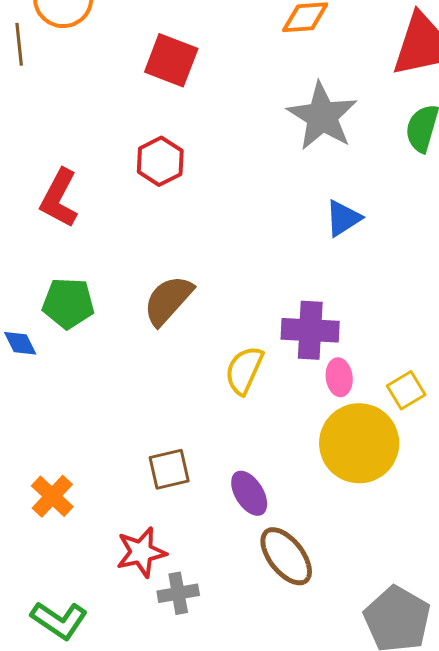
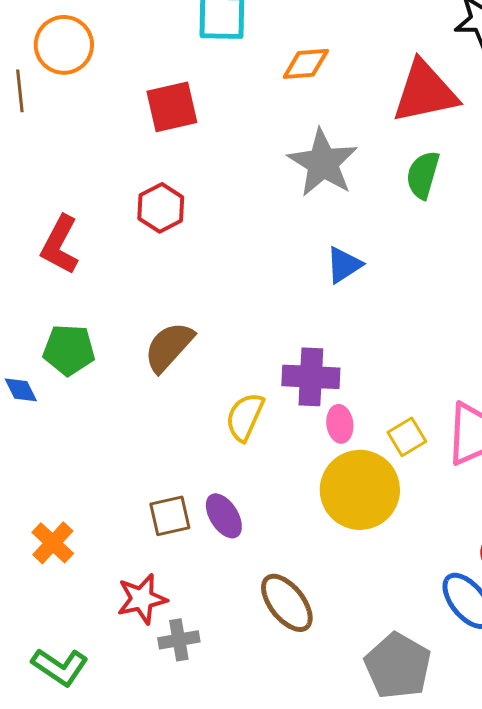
red square: (171, 60) -> (172, 107), turned -34
purple ellipse: (249, 493) -> (224, 516), moved

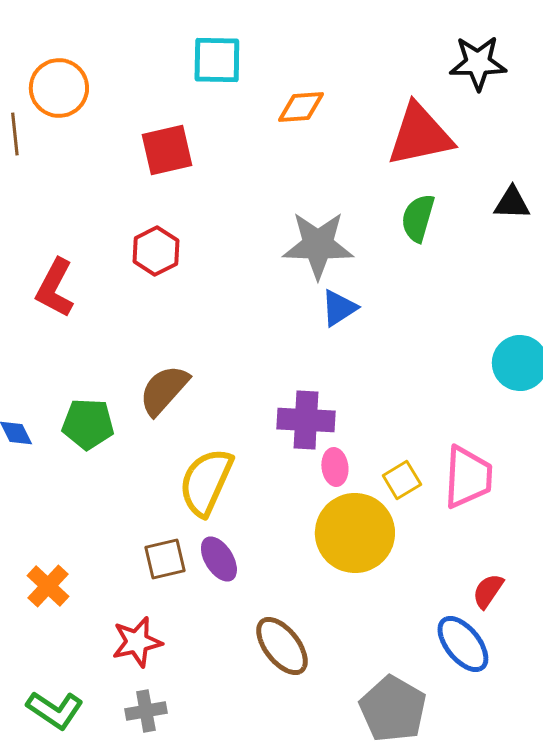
gray star: (323, 163) -> (318, 245), moved, turned -30
green pentagon: (69, 350) -> (88, 424), moved
yellow semicircle: (245, 417) -> (206, 482), moved, size x1.4
gray cross: (179, 640) -> (146, 711), moved

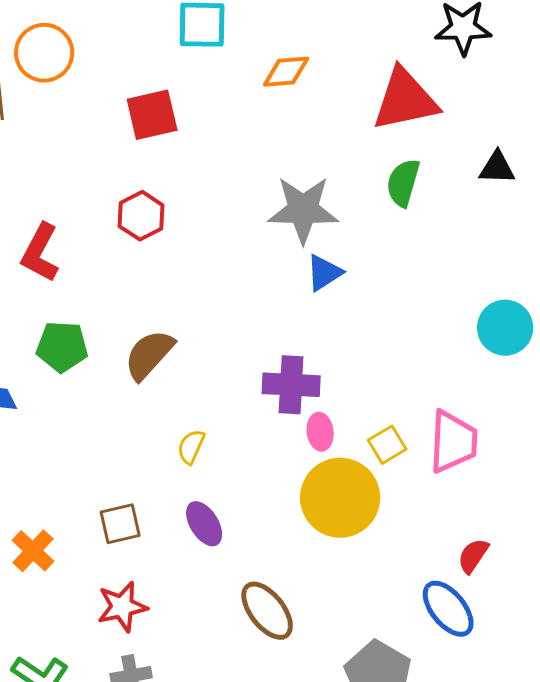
green pentagon: (88, 424) -> (62, 347), moved
yellow semicircle: (206, 482) -> (191, 447), size x0.5
brown square: (165, 559) -> (120, 524), moved

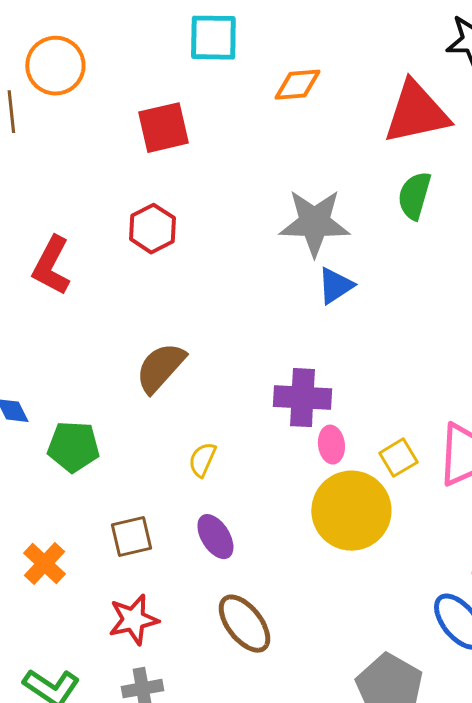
green pentagon: (62, 347) -> (73, 447), moved
brown ellipse: (267, 611) -> (244, 624), moved

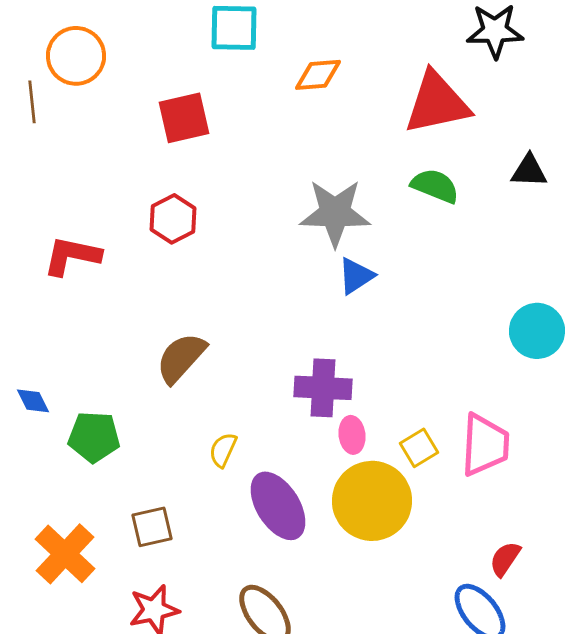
green semicircle: (414, 196) -> (435, 186), turned 96
red L-shape: (51, 266) -> (72, 256), turned 74
purple ellipse: (215, 537) -> (278, 506), moved, size x1.5
orange cross: (44, 564) -> (65, 554), size x1.4

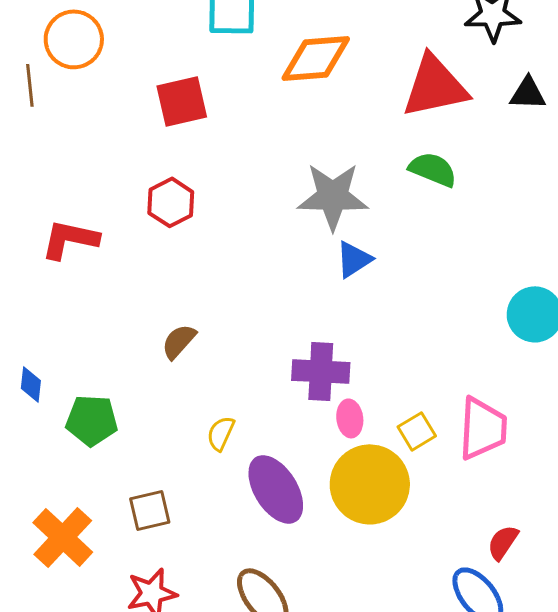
orange diamond: (318, 75) -> (316, 58), size x1.5
black triangle: (529, 171) -> (528, 93), moved
brown semicircle: (181, 358) -> (179, 341), size x0.7
blue diamond: (33, 401) -> (31, 384), turned 33

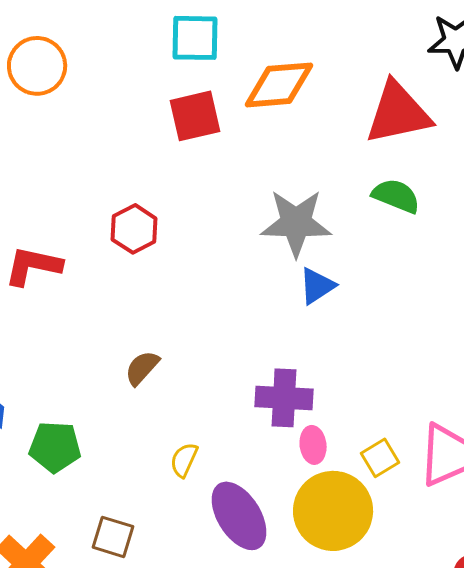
red square: (182, 101) -> (195, 116), moved
brown square: (150, 510) -> (113, 537), turned 30

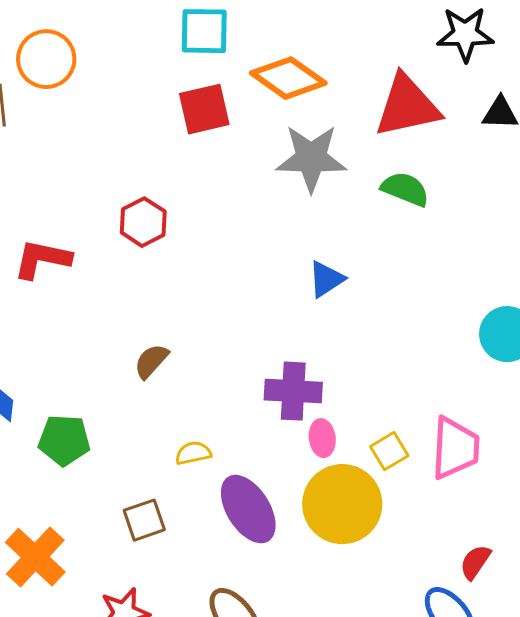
orange diamond: (279, 85) -> (288, 78), turned 40
gray star: (296, 223) -> (311, 158), moved
yellow semicircle: (184, 460) -> (193, 453), turned 54
brown square: (113, 537) -> (144, 520), moved, turned -36

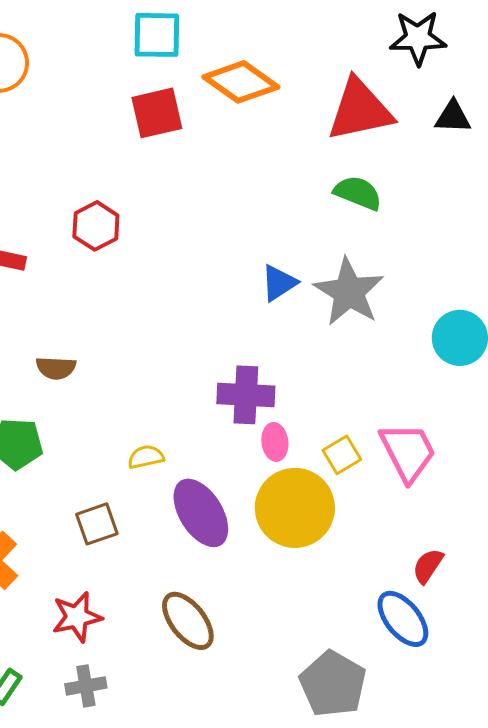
gray star: (311, 158) -> (349, 292), moved, turned 30
brown semicircle: (151, 361) -> (56, 368), moved, turned -129
pink trapezoid: (455, 448) -> (408, 452), turned -30

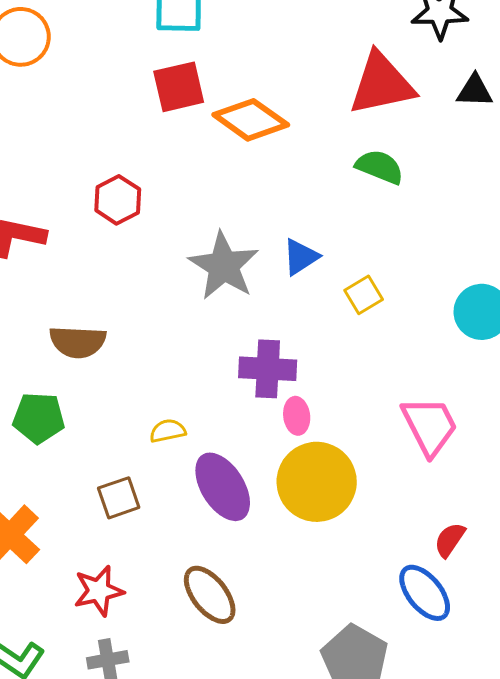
orange diamond: (241, 82) -> (251, 120), moved
gray star: (349, 292) -> (224, 266), moved
brown semicircle: (56, 368) -> (78, 342), size x1.4
yellow square: (342, 455) -> (364, 295), moved

